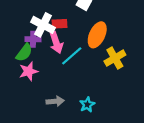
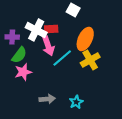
purple cross: (33, 39) -> (12, 37), moved
yellow cross: (115, 58) -> (90, 60), moved

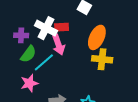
cyan line: (62, 58) -> (44, 62), moved
yellow cross: (90, 60) -> (102, 59), turned 36
pink star: (23, 72) -> (29, 83), moved

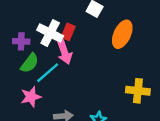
red rectangle: (62, 27) -> (68, 32), turned -64
orange ellipse: (97, 37) -> (122, 34), moved
yellow cross: (102, 59) -> (138, 91), moved

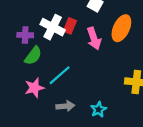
pink arrow: (65, 52) -> (94, 38), moved
cyan line: (48, 73) -> (60, 75), moved

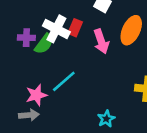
green semicircle: (33, 56) -> (44, 44), moved
gray arrow: (65, 106) -> (29, 115), moved

